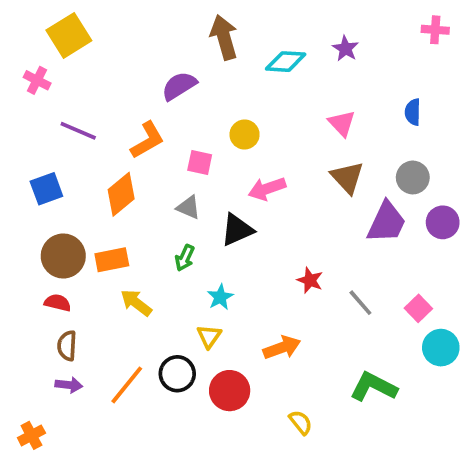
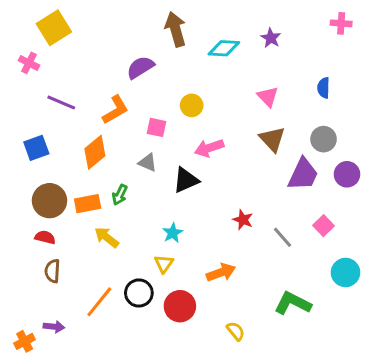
green arrow: (185, 258) -> (120, 195), moved
pink square: (418, 308) -> (324, 226), moved
purple arrow: (69, 385) -> (54, 327), moved

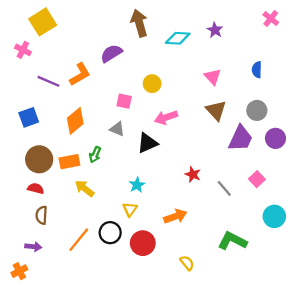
pink cross: (341, 23) -> (271, 18), turned 35
orange L-shape: (115, 110) -> (80, 74), moved
purple arrow: (54, 327) -> (33, 247), moved

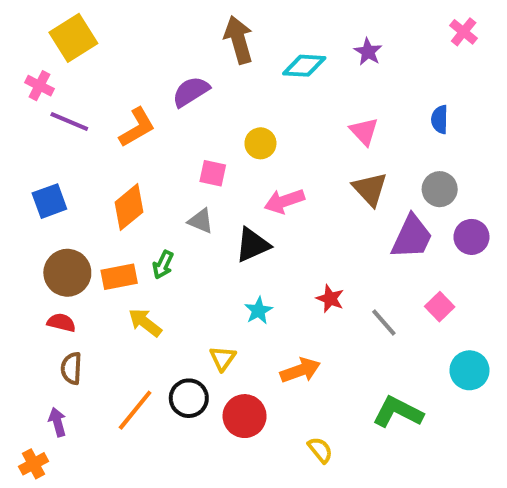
purple line: (48, 81) -> (69, 121), moved
cyan star: (137, 185) -> (258, 311), moved
purple arrow: (33, 247) -> (57, 422), turned -112

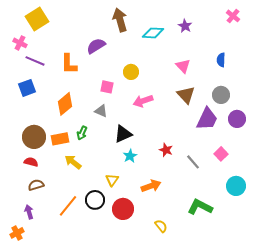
orange L-shape: (137, 127) -> (69, 64), turned 120
blue square: (49, 201) -> (27, 88), moved
black triangle: (253, 245) -> (123, 134), moved
brown semicircle: (71, 368) -> (36, 185), turned 70

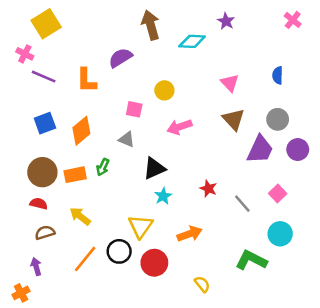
purple star: (185, 26) -> (226, 21), moved
blue square: (27, 88) -> (45, 123), moved
yellow arrow: (73, 162) -> (80, 216), moved
yellow triangle: (112, 180) -> (141, 226), size x1.5
cyan circle: (236, 186) -> (280, 234), moved

